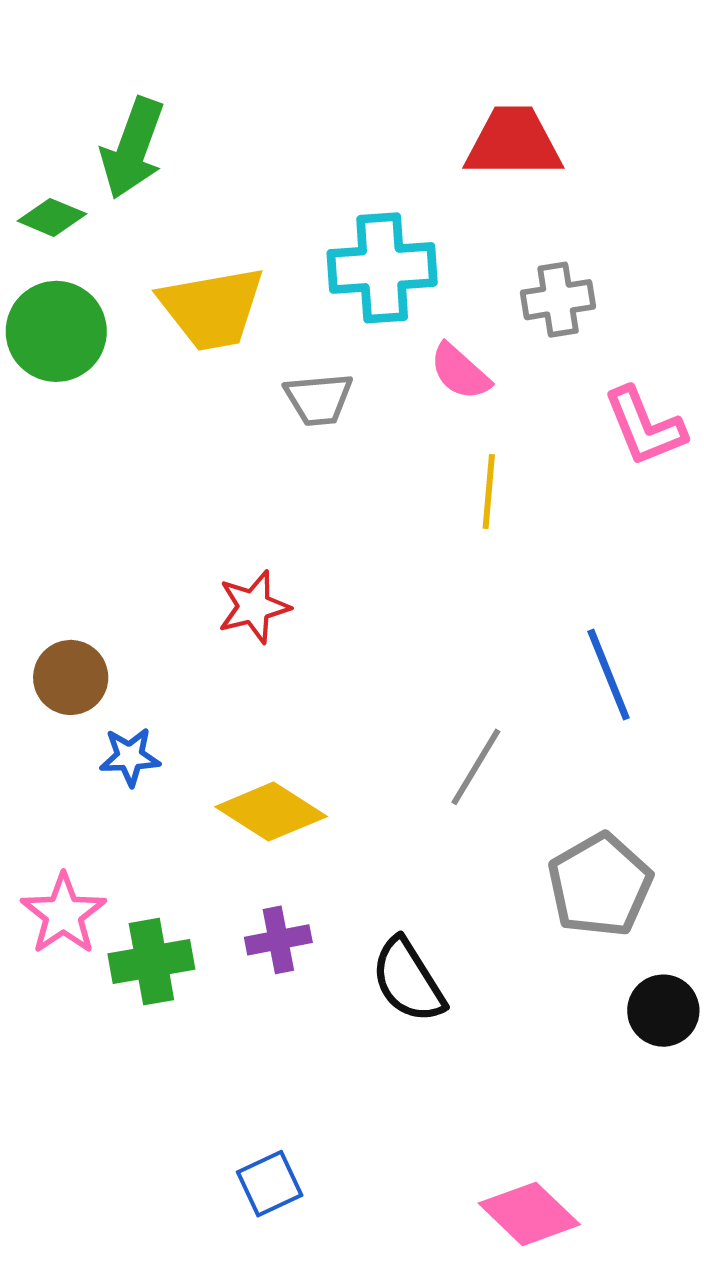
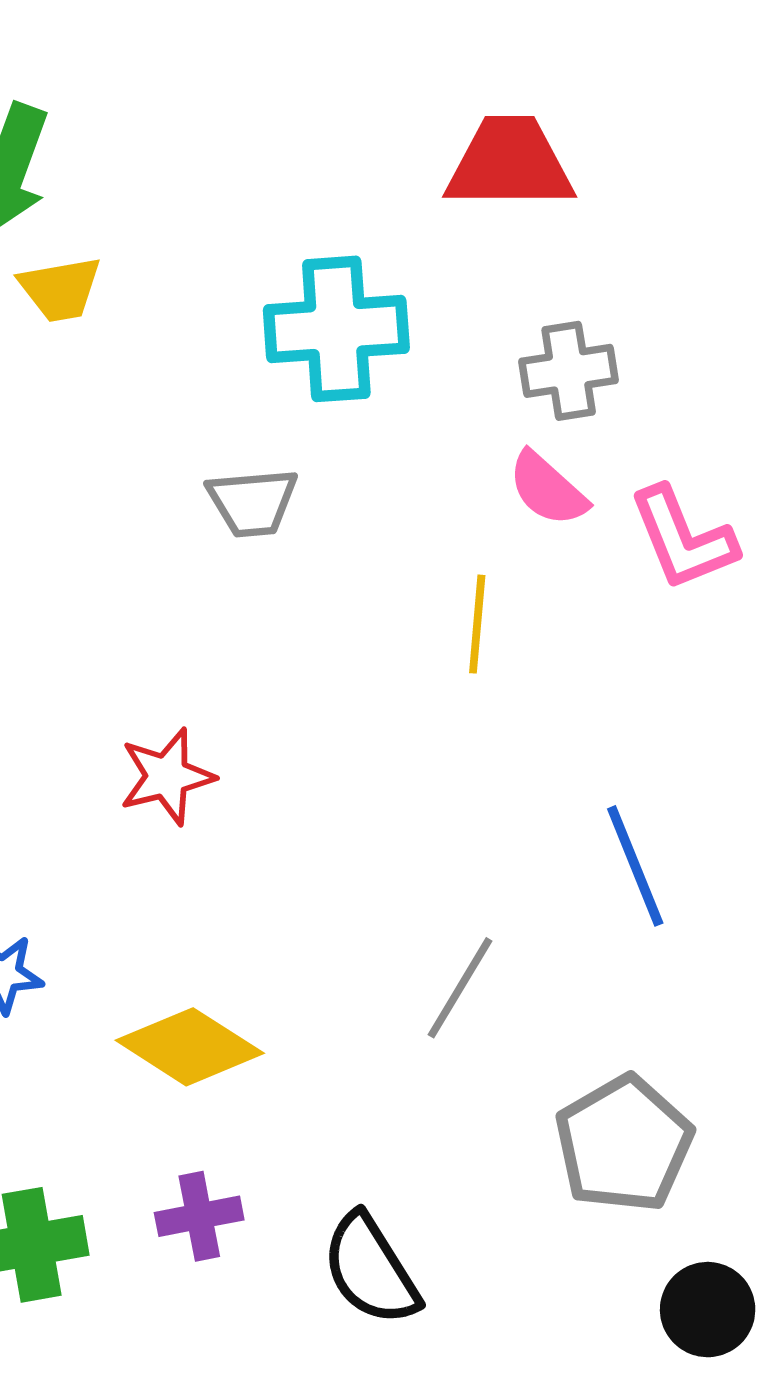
yellow trapezoid: (212, 308) -> (60, 289), moved, size x0.6
pink semicircle: (460, 372) -> (548, 489), moved

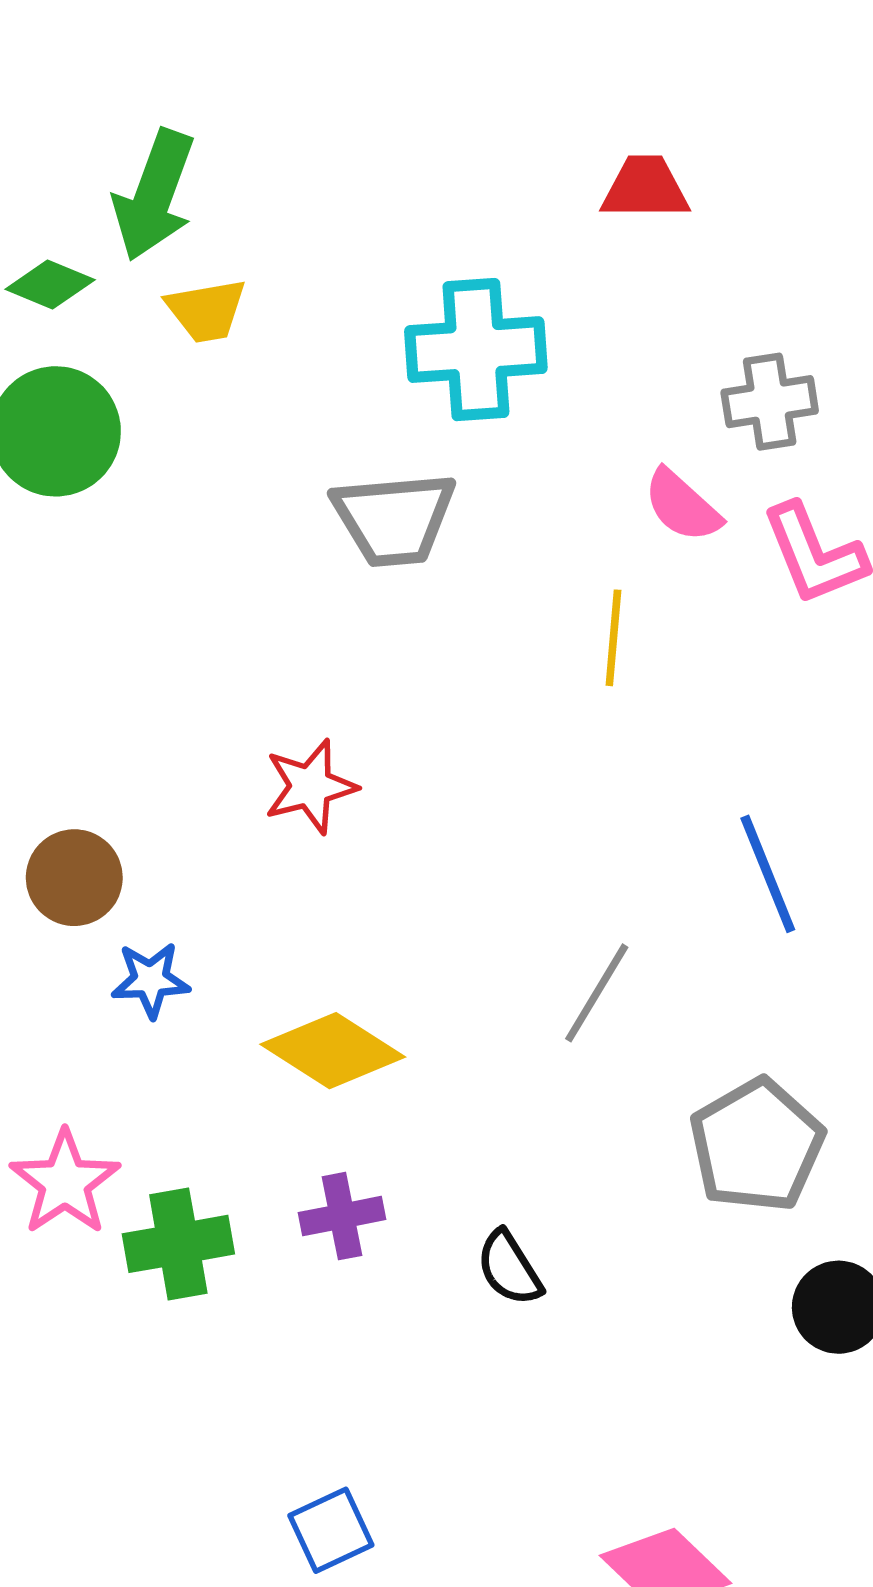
red trapezoid: (510, 163) -> (645, 188), size x0.7
gray cross: (569, 371) -> (770, 402), moved
gray trapezoid: (253, 502) -> (394, 519), size x1.4
black semicircle: (371, 1270) -> (509, 1268), size x0.7

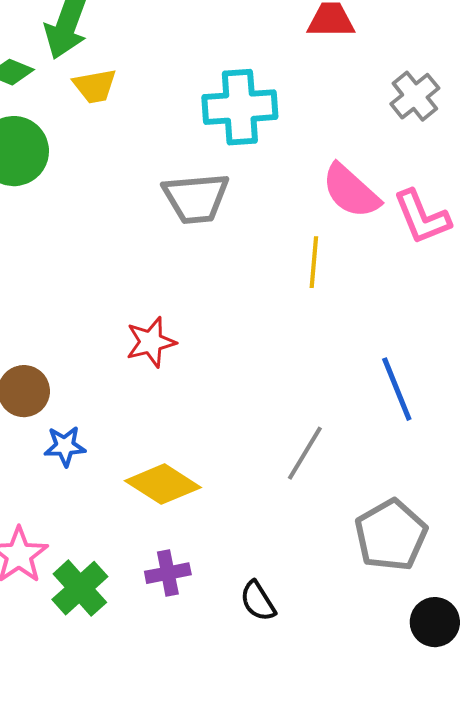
gray cross: (770, 402) -> (415, 96), moved, turned -30
pink semicircle: (682, 506) -> (351, 191), size x1.4
green cross: (178, 1244) -> (80, 588), turned -32

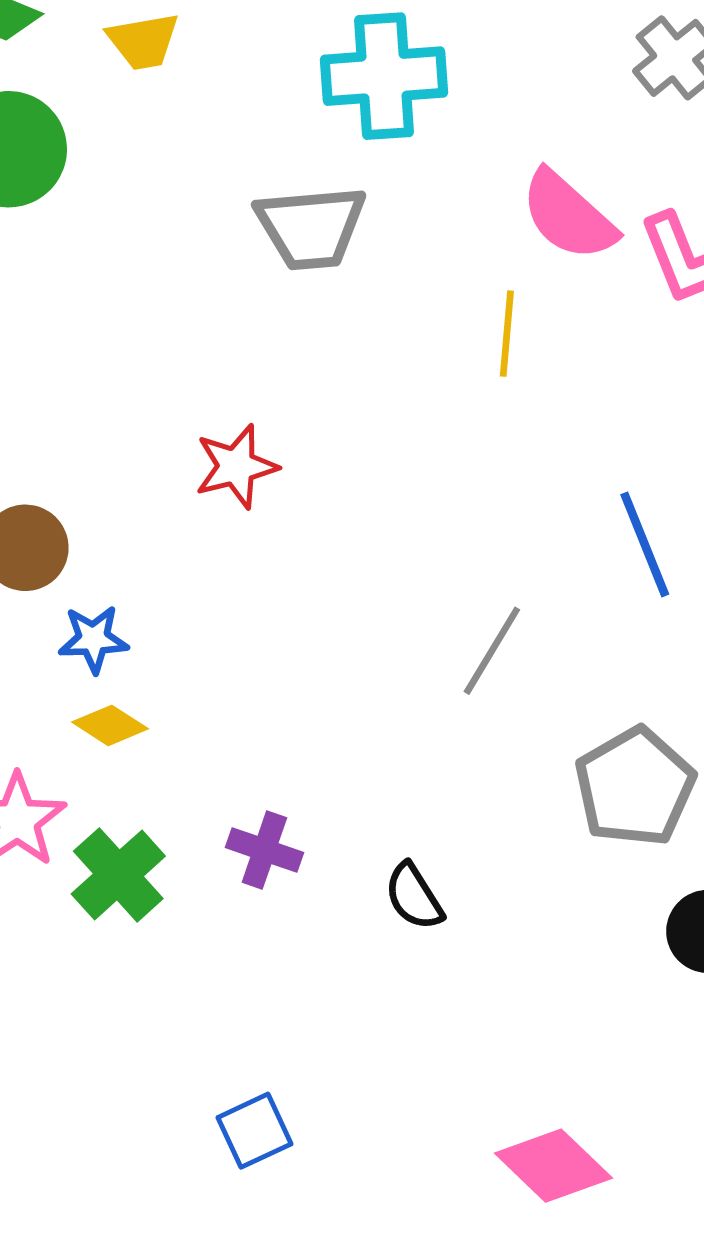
yellow diamond: (163, 484) -> (110, 725), moved, size x0.6
purple cross: (168, 573) -> (264, 850), turned 30

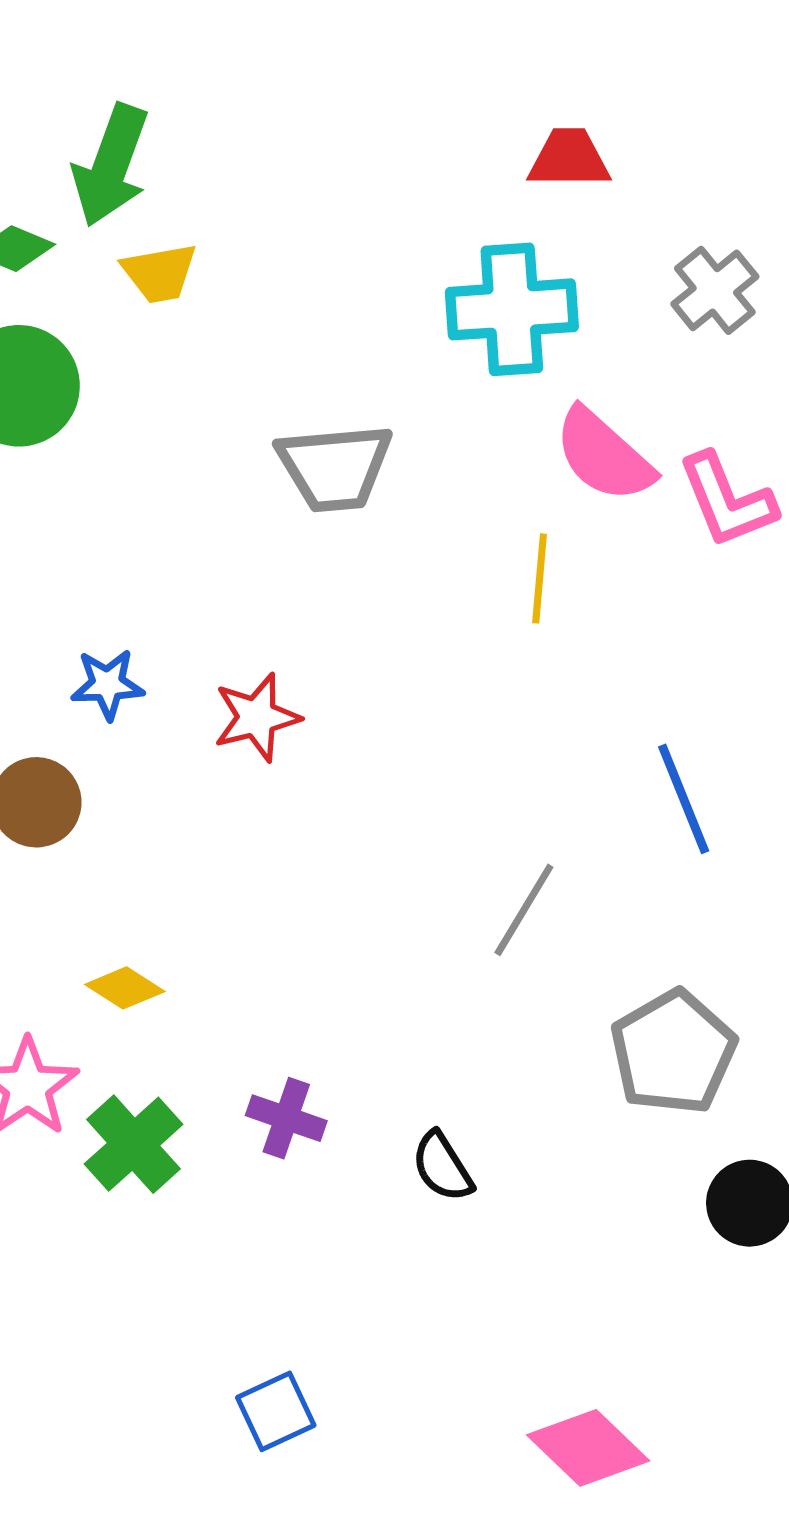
cyan cross: (384, 76) -> (512, 309), moved
blue star: (93, 639) -> (107, 684), moved

